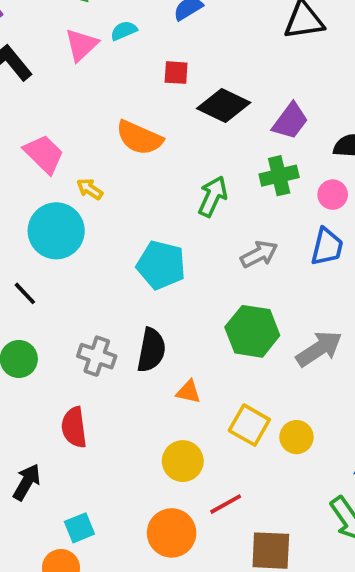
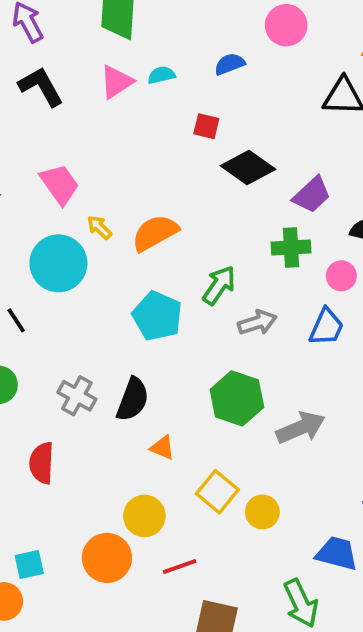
orange semicircle: (139, 138) -> (155, 233), moved, turned 117
green arrow: (213, 196) -> (219, 285), moved
orange circle: (172, 533) -> (107, 558), moved

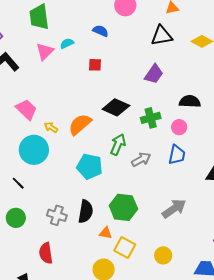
blue semicircle: (230, 64) -> (101, 31), turned 56
black diamond: (248, 167) -> (116, 107), moved
purple trapezoid: (312, 195) -> (154, 74), moved
green hexagon: (237, 398) -> (123, 207), moved
yellow square: (217, 492) -> (125, 248), moved

